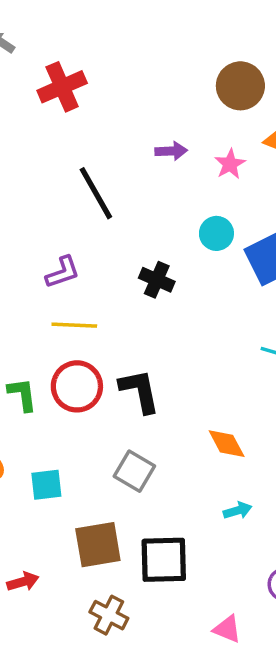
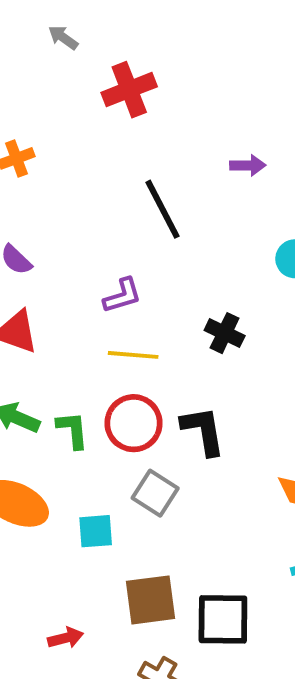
black cross: (157, 280) -> (225, 333), moved
gray square: (134, 471) -> (155, 493), moved

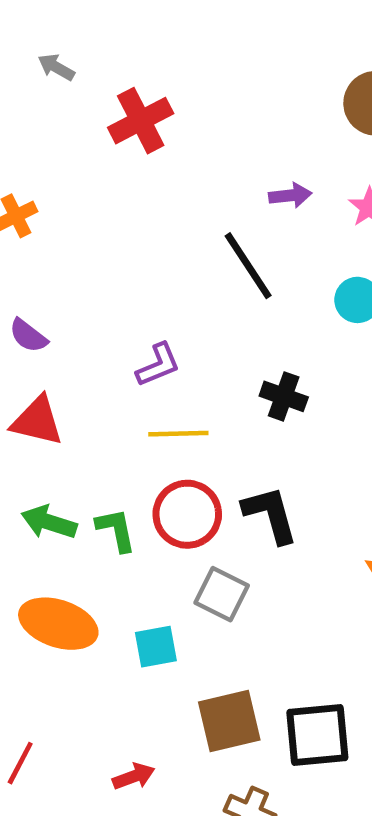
black line: (162, 209) -> (248, 266), moved

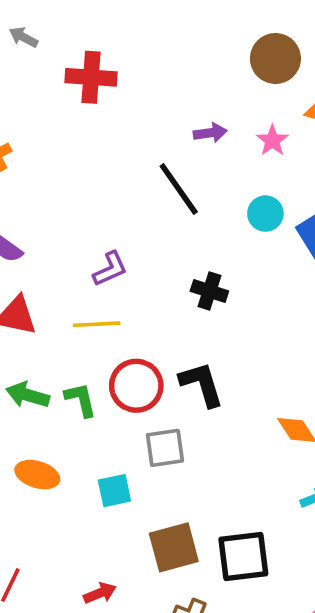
red cross: (141, 121) -> (91, 77), turned 33
yellow line: (178, 434) -> (97, 324), moved
gray square: (222, 594) -> (165, 448), turned -33
orange ellipse: (58, 624) -> (37, 475), size x0.7

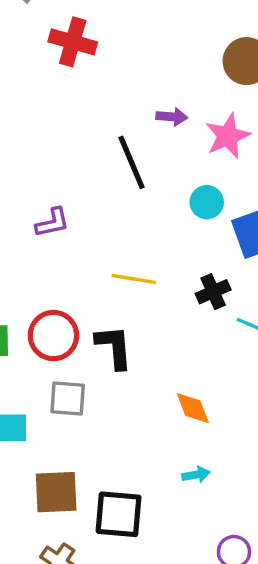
pink star: (272, 140) -> (228, 136), size x1.5
black cross: (209, 291) -> (213, 292), moved, turned 36
yellow line: (97, 324) -> (134, 279), moved

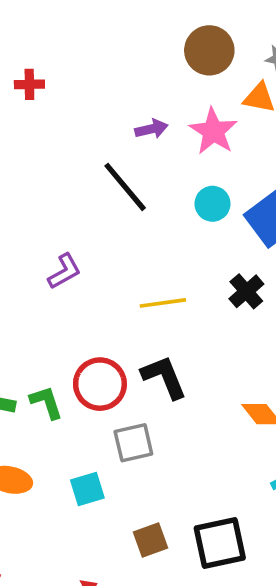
red cross: (73, 42) -> (29, 84), size x0.6
brown square: (56, 492) -> (151, 540), size x0.7

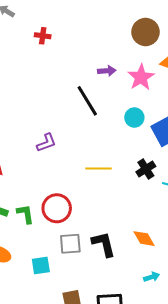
black L-shape: (164, 377) -> (104, 244), moved

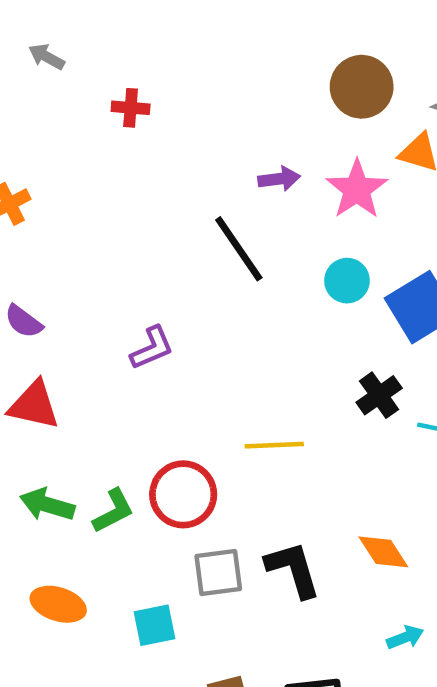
yellow line: (98, 168) -> (274, 445), moved
green L-shape: (25, 214) -> (113, 511), turned 75

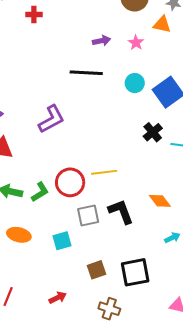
pink star: (357, 189) -> (136, 43), size x0.6
black line: (239, 249) -> (86, 73), turned -48
purple L-shape: (152, 348) -> (51, 119), size x1.4
yellow line: (274, 445) -> (104, 172), moved

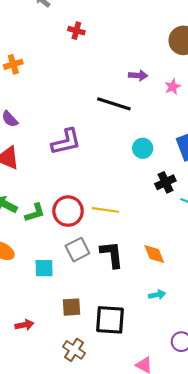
cyan circle: (135, 83) -> (143, 148), moved
gray square: (88, 215) -> (77, 250), turned -30

